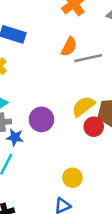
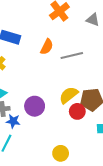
orange semicircle: (69, 47) -> (47, 47), moved

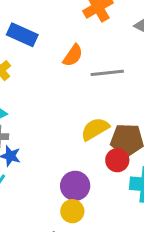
purple circle: (35, 106) -> (75, 186), moved
red circle: (77, 111) -> (117, 160), moved

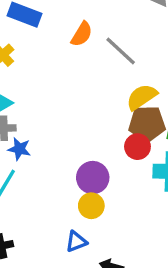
gray line: (107, 73) -> (121, 51), turned 52
yellow semicircle: (95, 129) -> (142, 97), moved

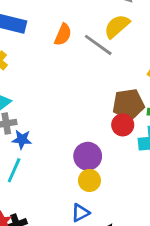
yellow semicircle: (142, 97) -> (117, 26), moved

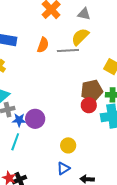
gray line: (98, 45) -> (68, 51), turned -35
purple circle: (88, 156) -> (35, 119), moved

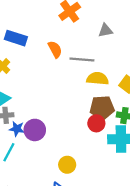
gray triangle: (84, 14) -> (105, 30), moved, turned -32
yellow semicircle: (80, 37) -> (98, 79), moved, turned 42
orange semicircle: (43, 45) -> (55, 49), turned -56

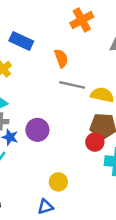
gray line: (82, 59) -> (72, 85), moved
purple circle: (35, 130) -> (37, 130), moved

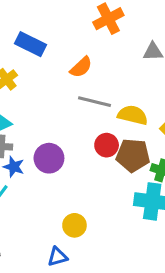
orange semicircle: (61, 58) -> (81, 67), turned 66
red circle: (95, 142) -> (107, 145), moved

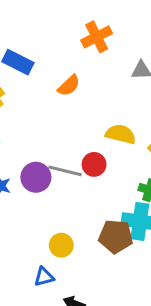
gray line: (95, 102) -> (65, 171), moved
brown pentagon: (133, 155) -> (116, 236), moved

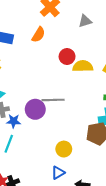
orange semicircle: (69, 86) -> (38, 35), moved
red circle: (94, 164) -> (67, 57), moved

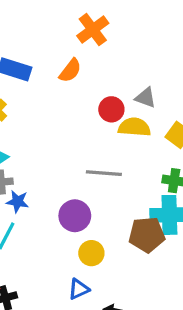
gray triangle: (85, 21) -> (146, 98), moved, turned 32
gray line: (53, 100) -> (104, 173), moved
purple circle: (35, 109) -> (75, 216), moved

